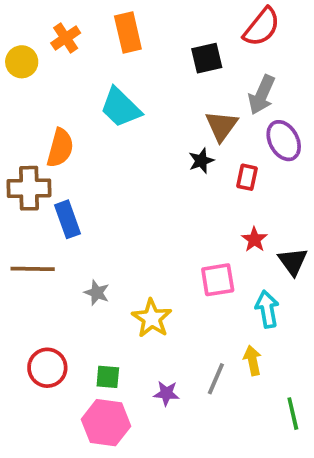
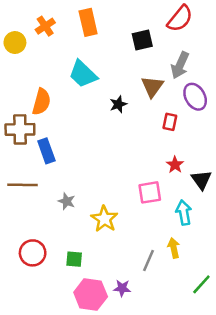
black star: (201, 161) -> (118, 104), moved
purple star: (166, 393) -> (122, 288), moved
green line: (293, 414) -> (201, 284), turned 55
pink hexagon: (106, 423) -> (91, 294), moved

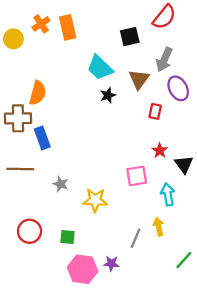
orange rectangle: (88, 22) -> (68, 27), moved
cyan trapezoid: (83, 74) -> (100, 68), moved
yellow star: (104, 219) -> (95, 200), turned -30

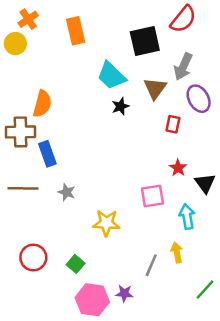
orange cross: (41, 24) -> (28, 19), moved
black square: (130, 37) -> (145, 41), size x1.4
gray star: (61, 184) -> (67, 192), moved
green square: (68, 237) -> (76, 264), turned 35

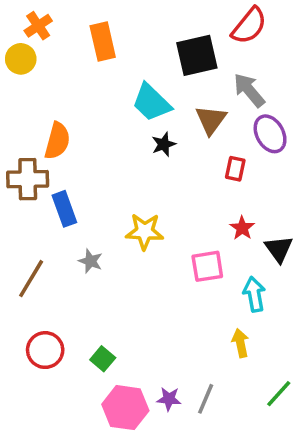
gray arrow: (183, 67) -> (249, 90), turned 116
brown line: (23, 188) -> (31, 279), moved, turned -60
yellow star: (106, 223) -> (145, 231), moved
gray line: (151, 265) -> (206, 399), moved

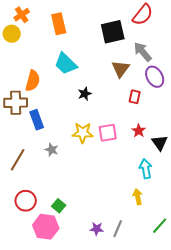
cyan trapezoid: (151, 102) -> (66, 64), moved
black star: (164, 144) -> (85, 94), moved
pink square: (207, 266) -> (108, 133), moved
pink hexagon: (125, 408) -> (46, 227), moved

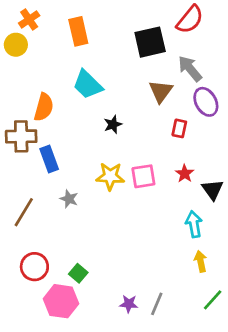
yellow arrow: (138, 197) -> (201, 261), moved

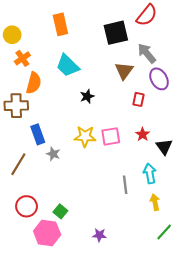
orange cross: (29, 19) -> (22, 58), moved
blue rectangle: (49, 159) -> (38, 134), moved
gray line: (157, 304) -> (125, 185), moved, turned -30

